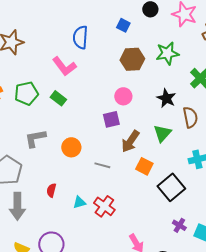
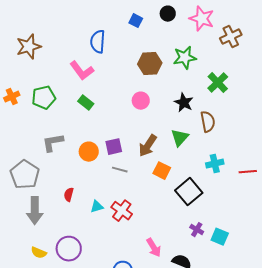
blue square: (123, 25) -> (136, 21), moved
green rectangle: (58, 98) -> (86, 103), moved
purple square: (111, 119) -> (114, 147), moved

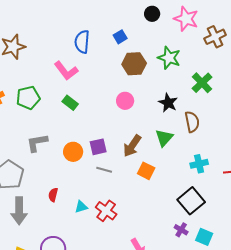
blue square: (136, 21) -> (120, 37), moved, turned 32
green star: (185, 58) -> (169, 58), turned 30
black square: (189, 192) -> (191, 201), moved

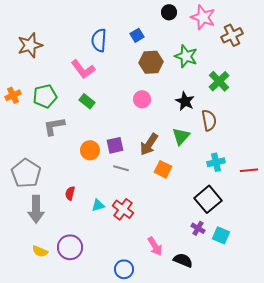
gray L-shape: (37, 143) -> (54, 126), moved

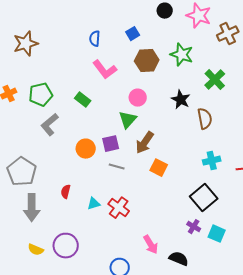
blue semicircle: (99, 40) -> (95, 39), size x0.7
pink L-shape: (83, 69) -> (105, 70), moved
gray L-shape: (54, 126) -> (50, 125), turned -30
green triangle: (181, 136) -> (128, 120), moved

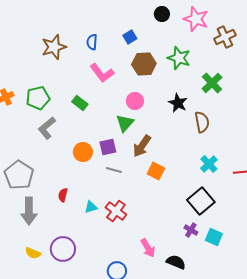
brown star: (26, 44) -> (54, 47), moved
cyan cross: (212, 161) -> (209, 164), turned -30

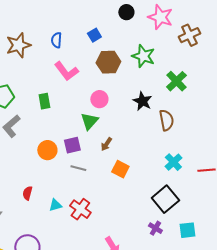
green rectangle: (80, 103) -> (44, 101), turned 42
brown arrow: (142, 146) -> (106, 144), size x0.6
cyan square: (214, 237) -> (187, 230), moved, turned -30

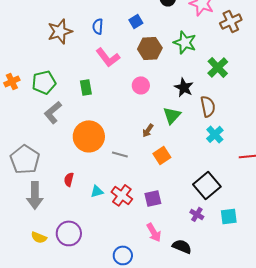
green triangle: (89, 121) -> (172, 115), moved
purple square: (72, 145) -> (153, 198), moved
orange circle: (47, 150) -> (89, 136), size x1.6
cyan cross: (173, 162) -> (215, 134), moved
orange square: (120, 169) -> (162, 155), turned 30

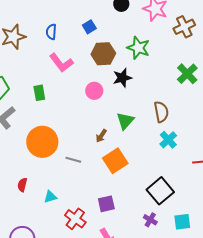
green cross: (218, 67) -> (187, 74), moved
black star: (184, 87) -> (122, 78), moved, turned 30
orange square: (162, 155) -> (115, 161), size x1.4
red cross: (122, 195) -> (75, 219), moved

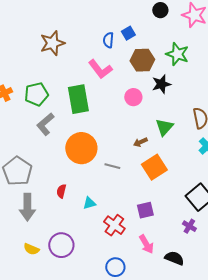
blue semicircle: (51, 32) -> (108, 40), moved
green rectangle: (39, 93) -> (78, 99), size x1.8
brown arrow: (101, 136) -> (140, 142), turned 32

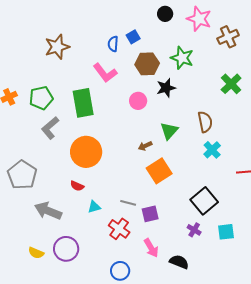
gray line: (112, 166) -> (128, 203), moved
red semicircle: (61, 191) -> (77, 186), moved, turned -80
gray arrow: (27, 207) -> (48, 211), moved, turned 112

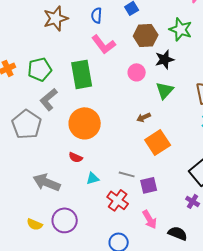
blue semicircle: (113, 44) -> (97, 15), moved
green triangle: (169, 131) -> (165, 90), moved
gray pentagon: (22, 175) -> (27, 124), moved

